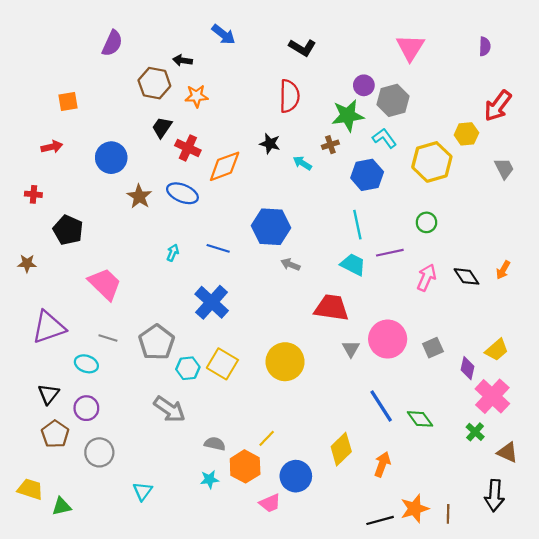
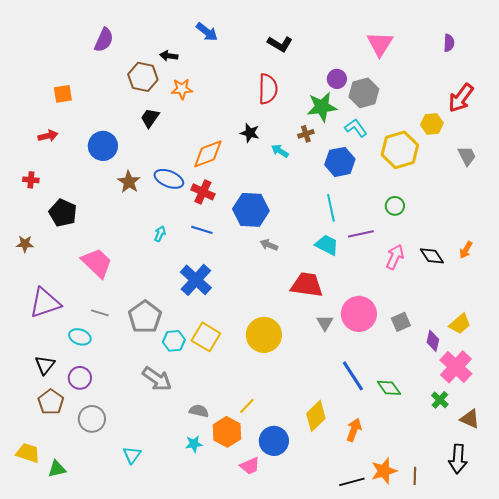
red cross: (188, 148) -> (203, 192), moved

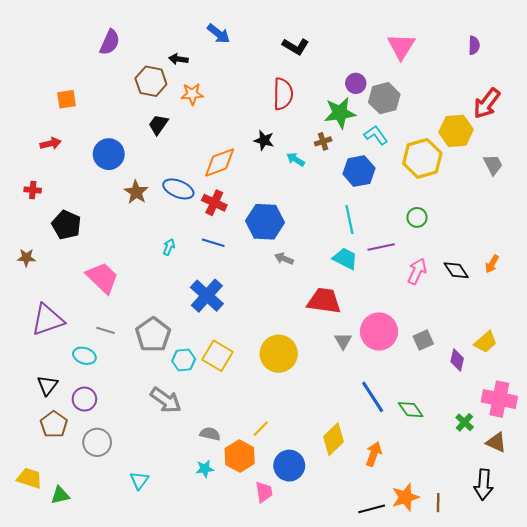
yellow hexagon: (432, 124) -> (456, 131), size x1.4
pink cross: (456, 367) -> (499, 399), moved, turned -32
pink trapezoid: (250, 466) -> (264, 492), turned -75

